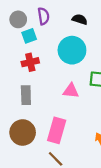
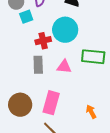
red cross: (30, 62) -> (43, 41), moved
gray rectangle: (26, 95) -> (38, 65), moved

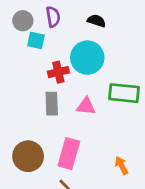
cyan square: (26, 17) -> (36, 40), turned 32

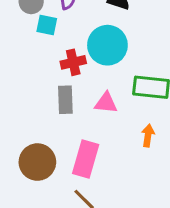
orange arrow: (121, 165) -> (148, 136), moved, turned 36

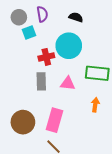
cyan square: (47, 25) -> (29, 32), turned -32

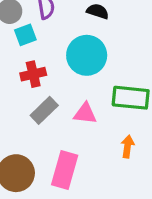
red cross: (46, 57) -> (33, 74), moved
gray rectangle: (41, 81) -> (44, 110), turned 48

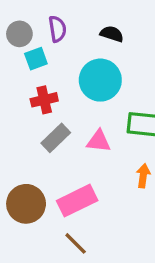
pink rectangle: (65, 170) -> (77, 201), turned 48

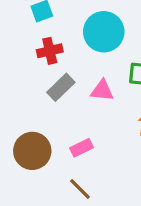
pink rectangle: (77, 201) -> (82, 148), size x0.6

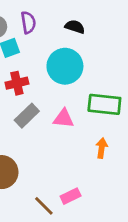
pink rectangle: (82, 148) -> (71, 196), moved

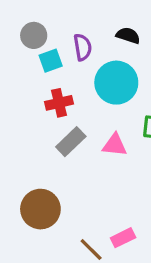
purple semicircle: (28, 22) -> (83, 47), moved

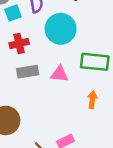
gray rectangle: (71, 142) -> (28, 72), turned 35

